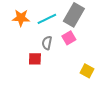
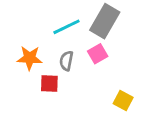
orange star: (21, 18) -> (30, 58), moved

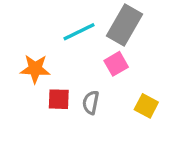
gray semicircle: (66, 61) -> (91, 103), moved
yellow square: (123, 101) -> (146, 106), moved

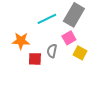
gray semicircle: (91, 103) -> (52, 51), moved
yellow square: (146, 106) -> (80, 53), moved

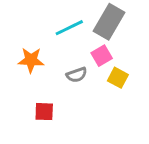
gray semicircle: (52, 51) -> (77, 75), turned -120
red square: (35, 59) -> (44, 112), moved

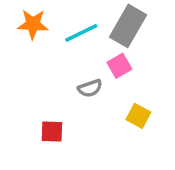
orange star: (31, 60) -> (33, 24), moved
yellow square: (118, 78) -> (138, 116), moved

